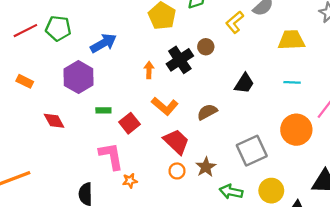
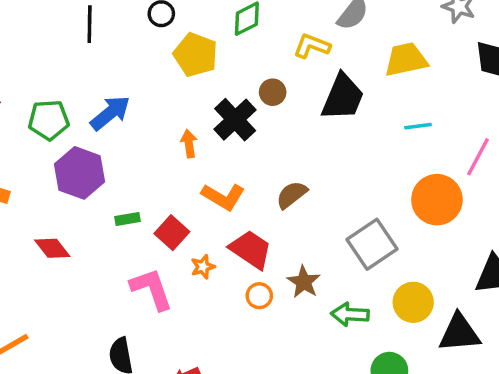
yellow L-shape: (235, 22) -> (312, 46), turned 70
green pentagon: (58, 28) -> (49, 120), moved
black trapezoid: (244, 83) -> (343, 97), moved, size x1.4
orange star: (130, 181) -> (203, 267), moved

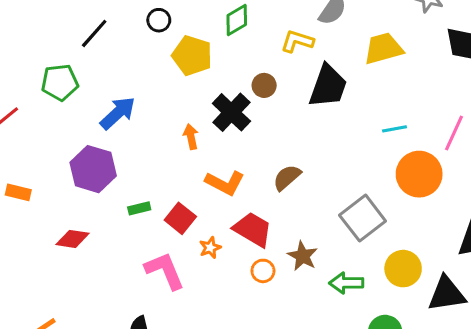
black line: (90, 24) -> (94, 33), turned 44
green pentagon: (49, 120) -> (60, 82), moved
cyan line: (418, 126) -> (395, 129), moved
red diamond: (52, 248) -> (72, 239), turned -40

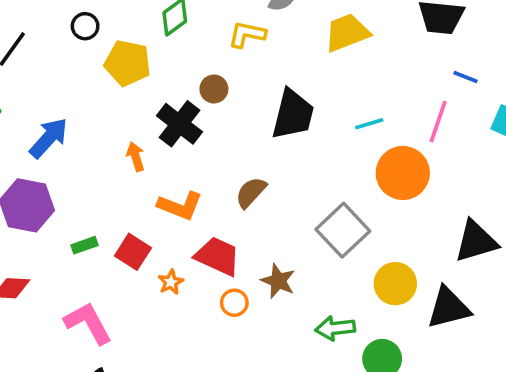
black trapezoid: (328, 86) -> (293, 114), moved
pink L-shape: (165, 271) -> (88, 323), moved
green arrow: (346, 283) -> (335, 328), moved

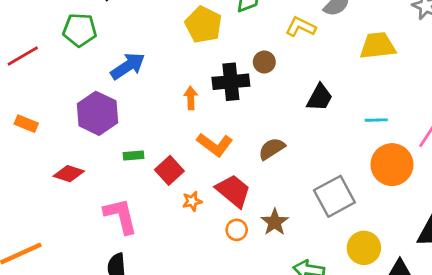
black trapezoid: (293, 114) -> (320, 97), size x0.7
black cross: (179, 124) -> (231, 82), turned 32

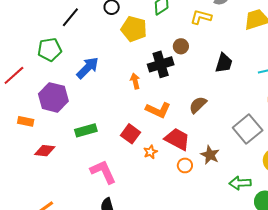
purple hexagon: (97, 113) -> (53, 97), moved
green rectangle: (134, 155) -> (86, 130), moved, size x1.5
red diamond: (69, 174) -> (45, 151), moved

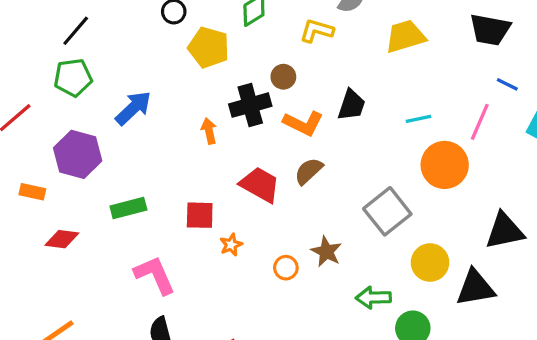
black line: (70, 17) -> (76, 31), moved
orange L-shape: (158, 110) -> (303, 123), moved
red square: (130, 134) -> (200, 215), turned -36
red trapezoid: (177, 139) -> (260, 185), moved

